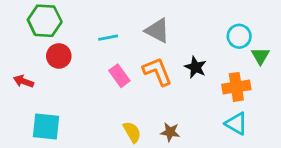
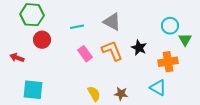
cyan triangle: (236, 124) -> (158, 88), moved

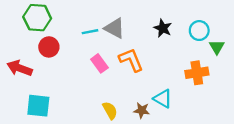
gray triangle: (112, 22) -> (115, 28), moved
black star: (139, 48) -> (163, 28), moved
red arrow: (17, 58) -> (20, 68), size x1.5
cyan triangle: (158, 88) -> (163, 99), moved

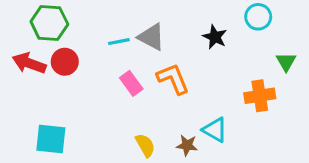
cyan circle: (199, 31) -> (258, 17), moved
red arrow: (20, 68) -> (29, 63), moved

